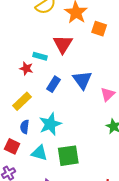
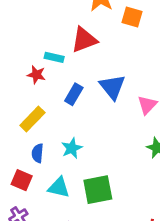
red triangle: (63, 44) -> (84, 40), turned 40
cyan star: (50, 124) -> (72, 148), size x0.7

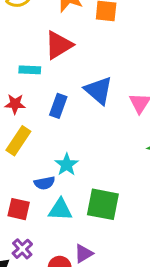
red star: (36, 75) -> (15, 104), moved
blue semicircle: (37, 153) -> (44, 183), moved, turned -96
green square: (98, 190) -> (103, 204), turned 32

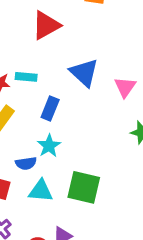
cyan rectangle: (30, 70) -> (26, 77), moved
blue rectangle: (58, 106) -> (50, 109), moved

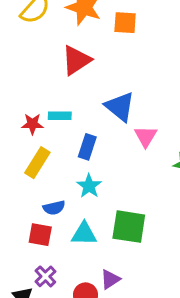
pink triangle: (125, 87) -> (146, 136), moved
blue semicircle: (26, 163) -> (54, 208), moved

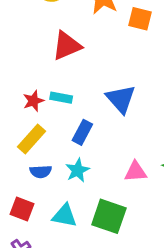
red triangle: (76, 60) -> (67, 46), moved
red star: (32, 124) -> (33, 101), turned -30
pink triangle: (146, 136) -> (136, 172), moved, turned 45
blue semicircle: (54, 208) -> (41, 172), moved

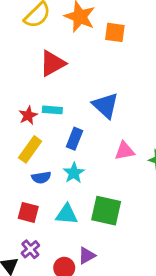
pink triangle: (136, 172) -> (124, 151), moved

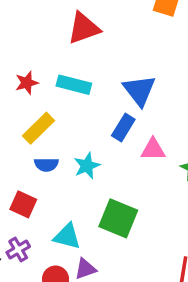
cyan rectangle: (52, 110) -> (74, 85), size x1.4
red star: (28, 115) -> (27, 83), moved
blue rectangle: (75, 139) -> (123, 127), moved
cyan triangle: (67, 214) -> (67, 236), moved

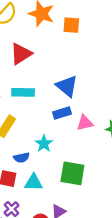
blue rectangle: (123, 127) -> (62, 113), turned 54
blue semicircle: (46, 165) -> (22, 158), moved
cyan triangle: (67, 236) -> (34, 182), moved

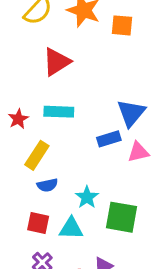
blue triangle: (67, 86) -> (131, 113), moved, turned 30
cyan star: (44, 144) -> (87, 197), moved
blue semicircle: (22, 158) -> (47, 185), moved

